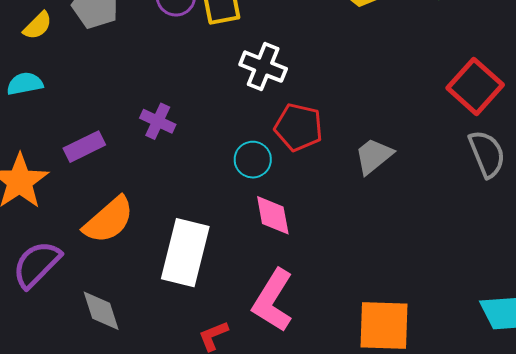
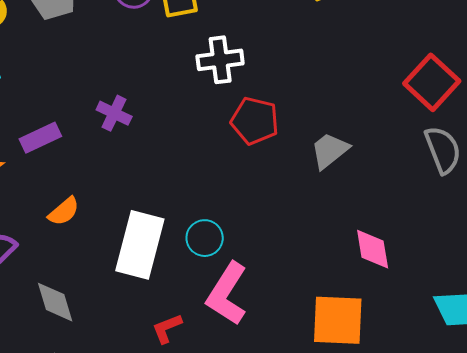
white cross: (263, 67) -> (220, 60), turned -30
cyan circle: (253, 160) -> (205, 238), moved
pink diamond: (273, 215) -> (373, 249), moved
orange semicircle: (109, 220) -> (64, 211), size x0.6

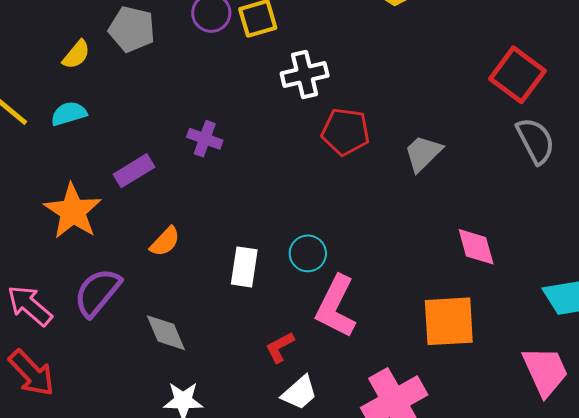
white rectangle: (140, 245) -> (244, 267), size x0.6

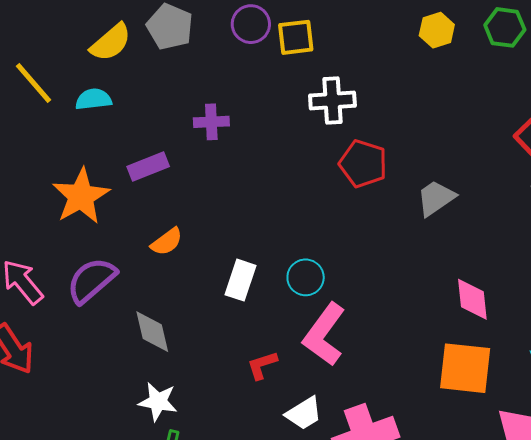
yellow semicircle: (76, 55) -> (111, 42), size x1.4
purple cross: (205, 139) -> (211, 122), moved, turned -32
orange square: (449, 321) -> (465, 368), moved
white trapezoid: (299, 393) -> (304, 413), moved

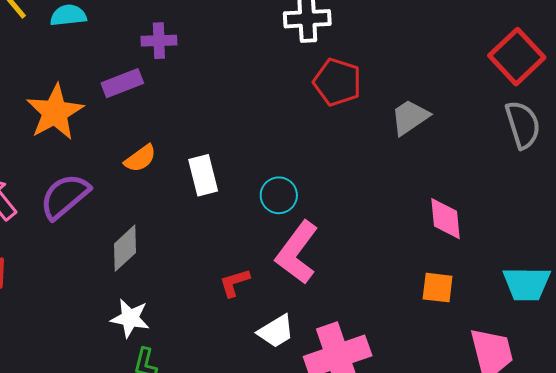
purple cross: (211, 122) -> (159, 41), moved
white rectangle: (241, 280) -> (203, 175), moved, turned -33
gray diamond: (152, 332) -> (125, 248), turned 60
orange square: (465, 368) -> (438, 288), size x0.6

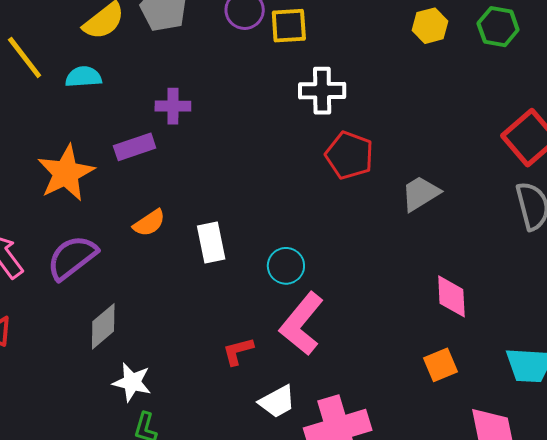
gray diamond: (125, 248) -> (103, 326), moved
orange square: (438, 288) -> (441, 365), turned -32

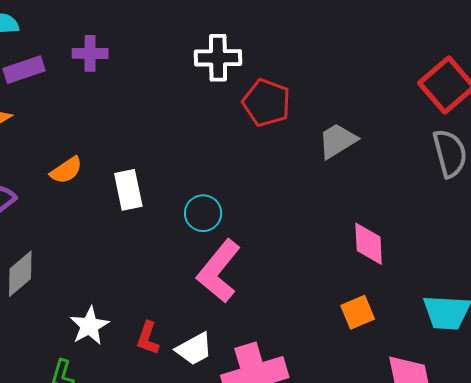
white cross: (322, 91) -> (218, 58), moved
purple rectangle: (135, 147) -> (24, 70), moved
red L-shape: (238, 351) -> (148, 338), moved, turned -56
white star: (132, 382) -> (89, 326), moved, turned 30

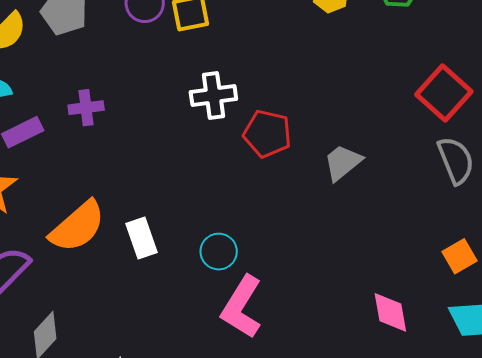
orange semicircle: (66, 170) -> (78, 227), size x1.8
pink diamond: (369, 244) -> (390, 312), moved
orange square: (358, 312) -> (460, 256), moved

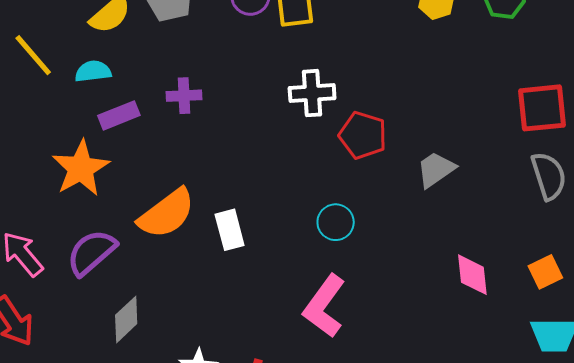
red square: (444, 93) -> (542, 108), turned 38
cyan circle: (219, 252) -> (336, 222), moved
pink diamond: (390, 312) -> (472, 275), moved

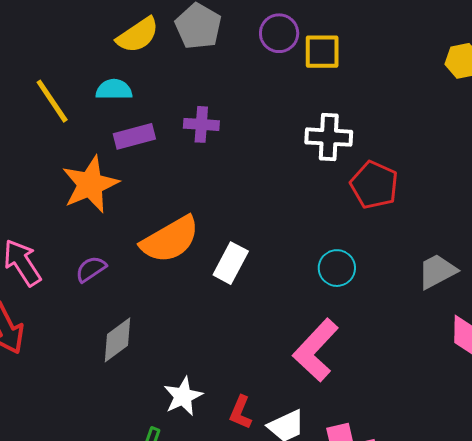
yellow line: (33, 55) -> (52, 101), moved
gray trapezoid: (436, 170) -> (437, 271), moved
white rectangle: (230, 230) -> (231, 263), turned 36
purple semicircle: (91, 252) -> (91, 269), size x0.6

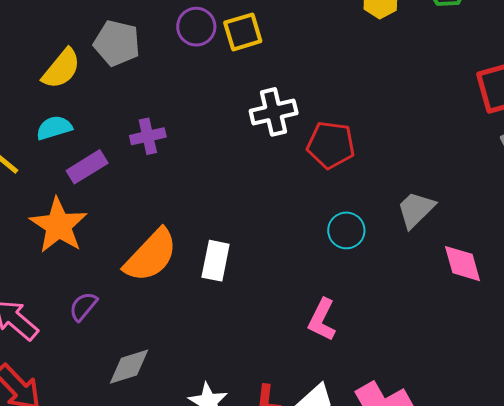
cyan circle: (337, 268) -> (346, 230), moved
gray diamond: (117, 340) -> (129, 367), turned 36
pink L-shape: (316, 350) -> (322, 320), size x0.7

